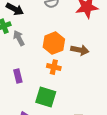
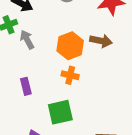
brown arrow: (80, 50) -> (101, 41), moved
green square: (46, 97) -> (60, 112), turned -30

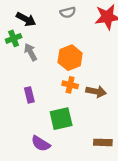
brown arrow: (101, 41) -> (96, 92), moved

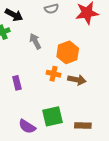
gray arrow: (31, 52) -> (35, 41), moved
orange hexagon: (70, 58) -> (68, 52), moved
green square: (61, 119) -> (52, 116), moved

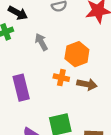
purple rectangle: (17, 83) -> (21, 88), size x1.6

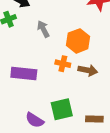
purple rectangle: (21, 88) -> (24, 73), turned -70

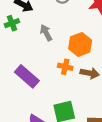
purple rectangle: (24, 73) -> (27, 76), turned 35

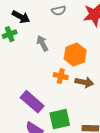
purple rectangle: (27, 76) -> (32, 102), moved

